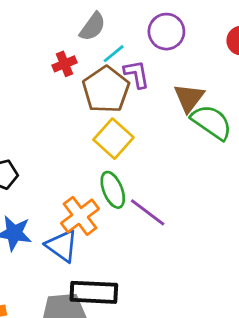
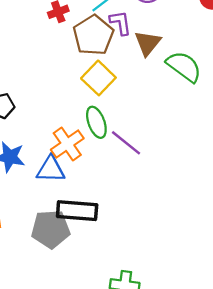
brown triangle: (189, 98) -> (148, 43), moved
blue triangle: (62, 246) -> (51, 169), turned -36

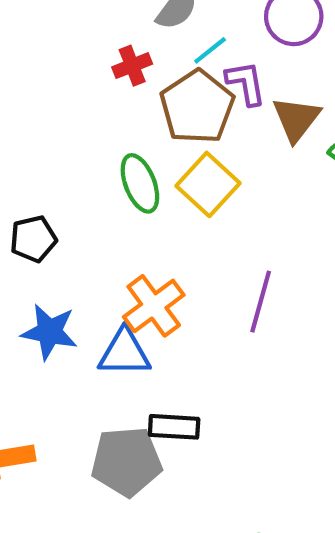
green ellipse: (96, 122) -> (140, 183), moved
purple line: (126, 143) -> (261, 302), turned 68
black rectangle: (77, 211) -> (174, 427), size x0.7

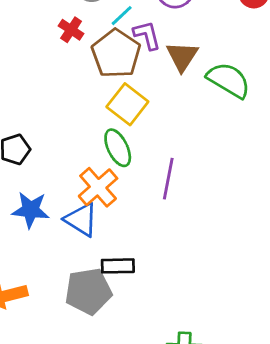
red cross: (132, 66) -> (71, 30), turned -30
green ellipse: (140, 183) -> (118, 148), moved
blue triangle: (124, 353) -> (81, 220), turned 36

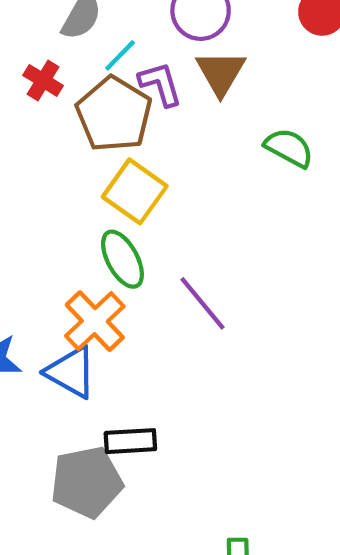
brown triangle: (182, 56) -> (221, 73), moved
green semicircle: (229, 80) -> (289, 148), size x0.7
purple line: (168, 179) -> (203, 303), turned -48

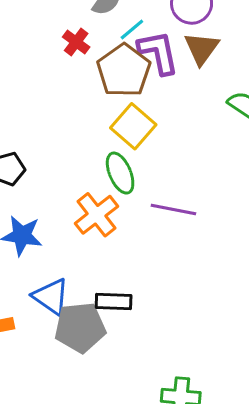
purple L-shape: (160, 84) -> (158, 52), size x1.4
purple line: (203, 303) -> (173, 209), turned -45
blue triangle: (71, 372) -> (51, 297), moved

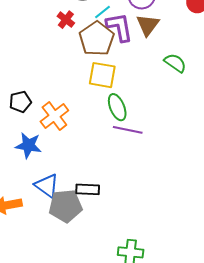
yellow square: (133, 126) -> (102, 75), turned -32
green ellipse: (120, 173) -> (117, 107), moved
orange cross: (96, 215) -> (54, 116), moved

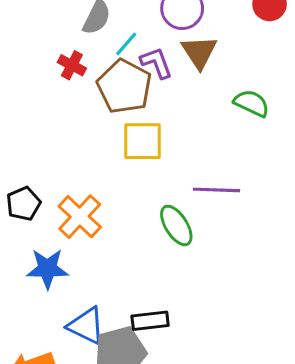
purple L-shape: (119, 27) -> (156, 63), size x0.7
green ellipse: (117, 107) -> (176, 225), moved
purple line: (128, 130) -> (217, 190), moved

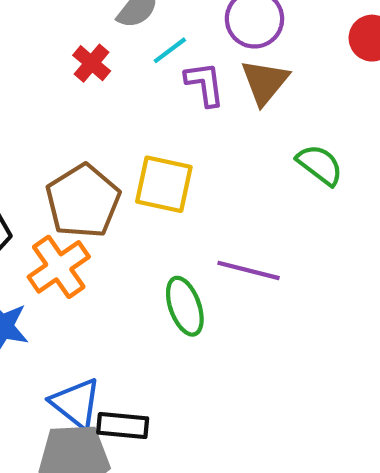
brown pentagon: (124, 86) -> (83, 201), moved
blue triangle: (86, 326) -> (76, 403), moved

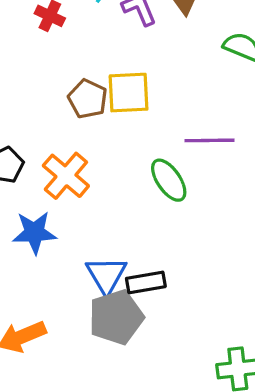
brown pentagon: (83, 201) -> (88, 99), moved, size x0.7
blue triangle: (76, 403) -> (106, 275), turned 36

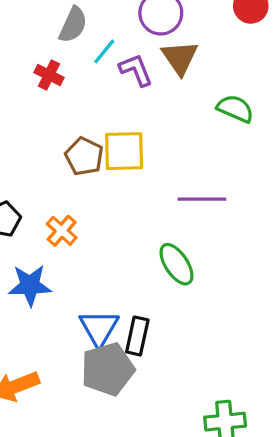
orange cross: (66, 176) -> (62, 231), size x0.7
green ellipse: (169, 180) -> (176, 264), moved
black rectangle: (146, 282) -> (137, 336), turned -69

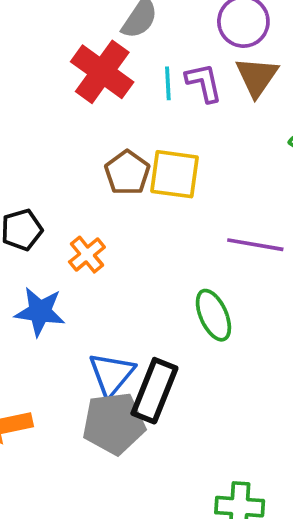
cyan line: (104, 51) -> (168, 83), moved, turned -52
red cross: (49, 75) -> (102, 72), size x1.8
black rectangle: (137, 336) -> (154, 391), size x1.4

